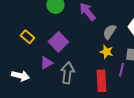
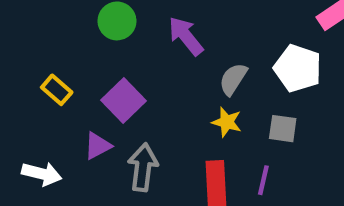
purple line: (121, 70) -> (263, 180), moved

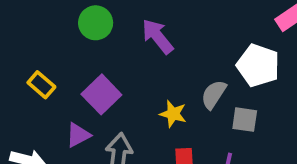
gray semicircle: (233, 79) -> (214, 94), moved
yellow star: (227, 122) -> (173, 114), moved

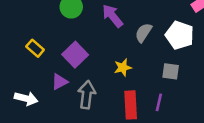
gray semicircle: (214, 94) -> (143, 33), moved
yellow star: (173, 114) -> (123, 68), turned -30

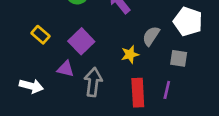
gray semicircle: (143, 33) -> (151, 36), moved
purple triangle: (60, 82) -> (65, 69), turned 42

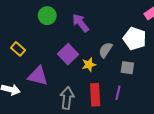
purple square: (81, 41) -> (68, 54), moved
purple triangle: (65, 69) -> (38, 76), size x1.5
gray arrow: (93, 82) -> (67, 98), moved

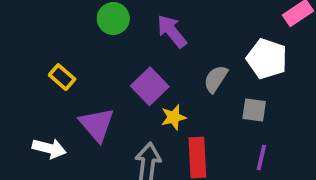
yellow star: (89, 65) -> (174, 117), moved
purple triangle: (38, 76) -> (97, 125), turned 35
purple line: (118, 93) -> (261, 158), moved

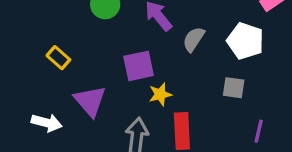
gray semicircle: (216, 79) -> (194, 39), moved
purple square: (150, 86) -> (139, 66), turned 32
purple line: (261, 158) -> (259, 131), moved

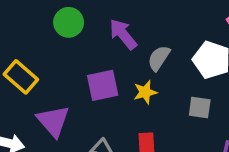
yellow rectangle: (58, 58) -> (21, 77), size x1.4
yellow star: (160, 94) -> (145, 92), moved

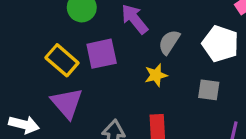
yellow rectangle: (21, 77) -> (62, 60), moved
purple square: (103, 85) -> (102, 54), moved

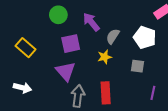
yellow rectangle: (62, 60) -> (25, 48), moved
purple triangle: (67, 103) -> (66, 71), moved

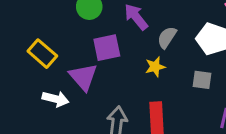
purple triangle: (66, 71) -> (83, 77), moved
white arrow: (22, 88) -> (56, 99), moved

